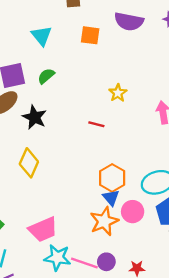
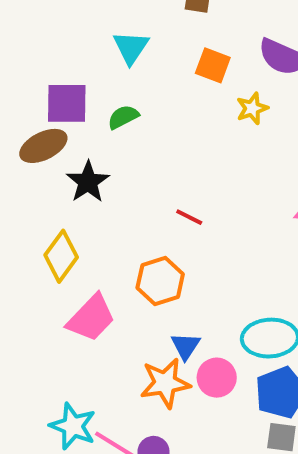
yellow star: (118, 93) -> (252, 108), moved
orange hexagon: (112, 178) -> (160, 281), moved
pink trapezoid: (43, 229) -> (91, 318), moved, turned -36

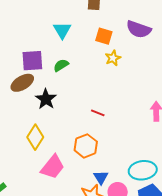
yellow star: (252, 108) -> (113, 58), moved

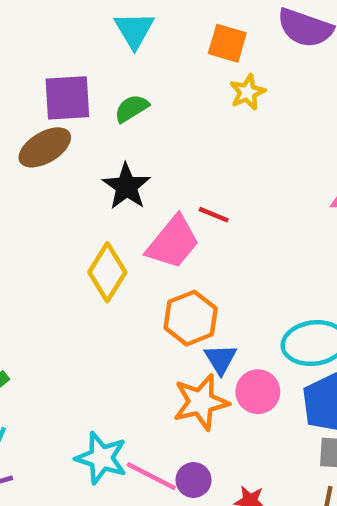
black star: (46, 99) -> (126, 186), moved
yellow diamond: (35, 137) -> (107, 272), moved
orange hexagon: (86, 146) -> (191, 318), moved
pink trapezoid: (53, 167) -> (173, 242), moved

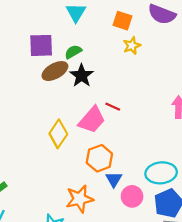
brown ellipse: (45, 147) -> (55, 71), moved
black star: (126, 186) -> (82, 76), moved
orange star: (201, 402) -> (80, 199), moved

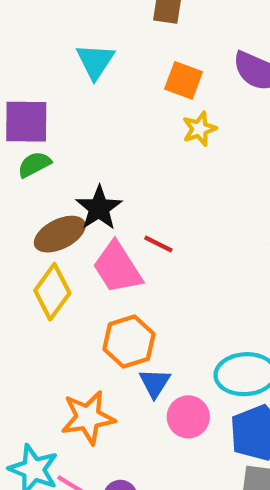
green semicircle: (73, 52) -> (34, 164), moved
brown ellipse: (55, 71) -> (60, 234), moved
black star: (82, 76) -> (99, 208), moved
pink trapezoid: (92, 120) -> (117, 268), turned 104

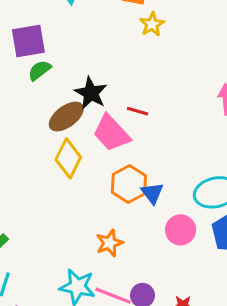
blue triangle: (155, 383) -> (152, 193), moved
orange star: (88, 418) -> (109, 243), size x0.7

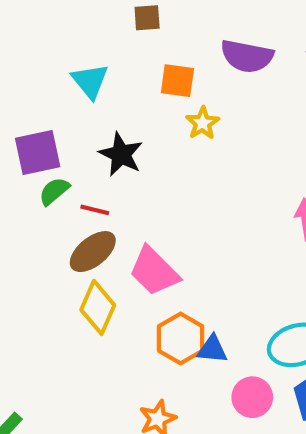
black star: (91, 93) -> (121, 154), moved
red line: (137, 111) -> (95, 210), moved
blue triangle: (152, 193) -> (212, 349), turned -45

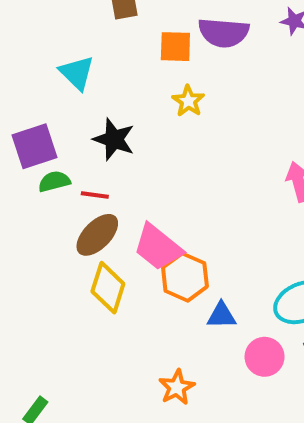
orange square: (177, 81) -> (175, 47), moved
green semicircle: (54, 191) -> (54, 181), turned 32
orange hexagon: (181, 339) -> (185, 277), moved

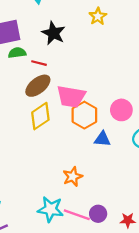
pink trapezoid: (158, 247) -> (71, 97), turned -36
yellow diamond: (108, 288) -> (40, 116), turned 32
pink circle: (265, 357) -> (121, 110), moved

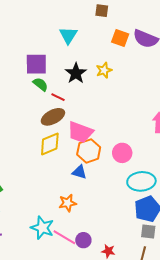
yellow star: (98, 16) -> (104, 70), moved
green semicircle: (17, 53) -> (40, 84), turned 35
blue triangle: (102, 139) -> (79, 172), moved

